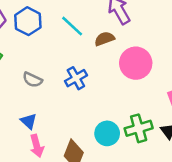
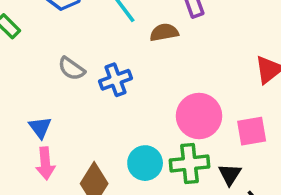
pink circle: (136, 63) -> (199, 116), moved
gray semicircle: (32, 80) -> (72, 69), moved

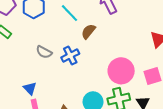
brown semicircle: (164, 32) -> (88, 31), moved, turned -35

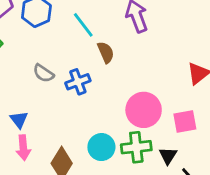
brown semicircle: (88, 31) -> (106, 52), turned 112

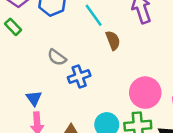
blue cross: (78, 82) -> (79, 77), moved

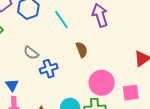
brown semicircle: (113, 40) -> (82, 50), moved

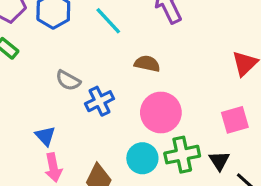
brown semicircle: (82, 50) -> (147, 64), turned -49
pink circle: (102, 83) -> (161, 112), moved

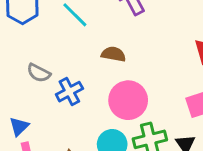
blue triangle: (45, 136) -> (19, 126), turned 30

